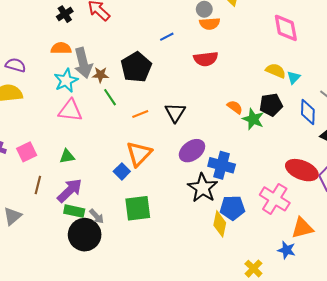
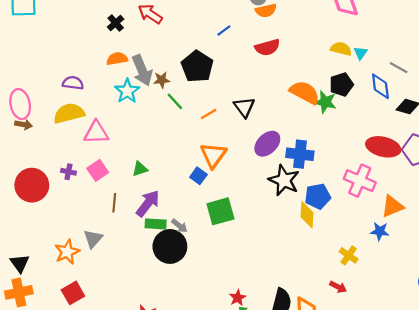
orange semicircle: (235, 107) -> (305, 92), size x1.8
pink triangle: (70, 111) -> (96, 133), moved

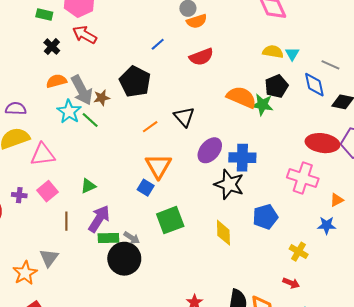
green line: (175, 101) -> (90, 120), moved
blue pentagon: (318, 196) -> (265, 217), moved
orange triangle: (392, 206) -> (337, 200), size x0.6
yellow diamond: (307, 215) -> (223, 233), moved

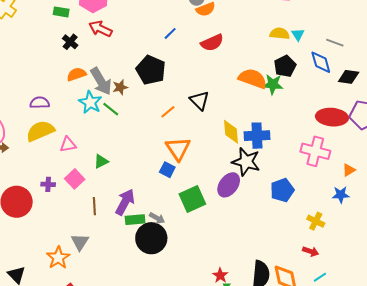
purple ellipse: (210, 150) -> (229, 185), moved
pink triangle: (43, 155) -> (68, 145), size x0.7
green triangle: (88, 186) -> (101, 161), moved
yellow diamond: (223, 233) -> (231, 132), moved

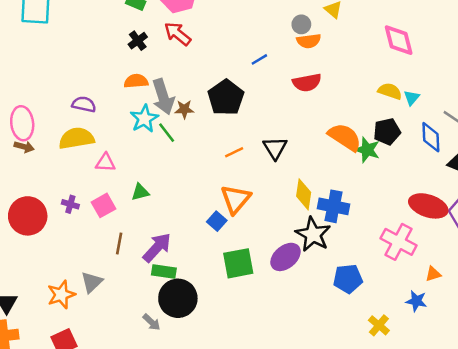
gray arrow: (157, 218) -> (152, 322), moved

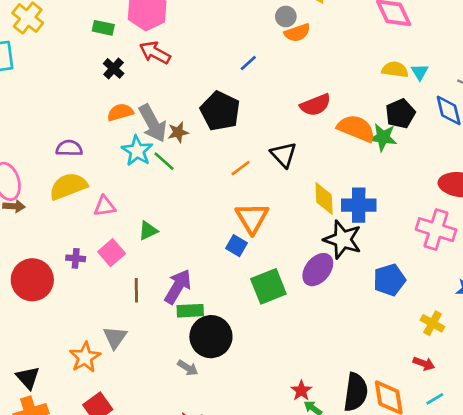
red semicircle: (307, 83) -> (315, 105), moved

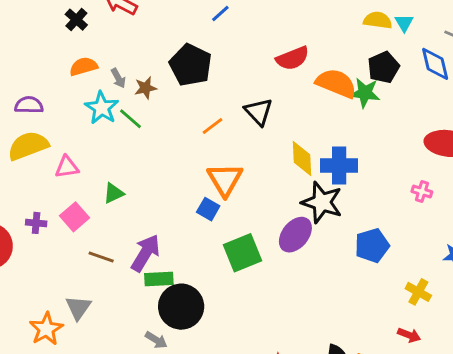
gray arrow: (153, 123) -> (118, 78), size x0.5
pink cross: (436, 230) -> (422, 192), size x0.5
brown line: (136, 290) -> (101, 257), turned -70

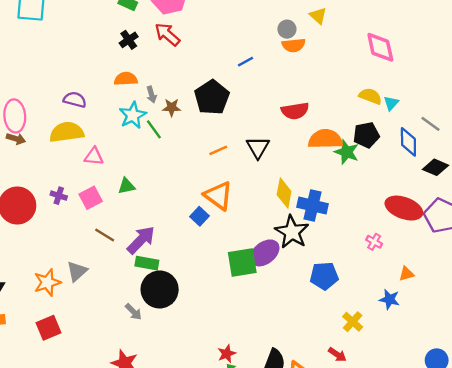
orange semicircle: (336, 83) -> (325, 139), turned -36
orange triangle: (225, 180) -> (218, 196), turned -36
green square: (243, 253) -> (242, 262), moved

